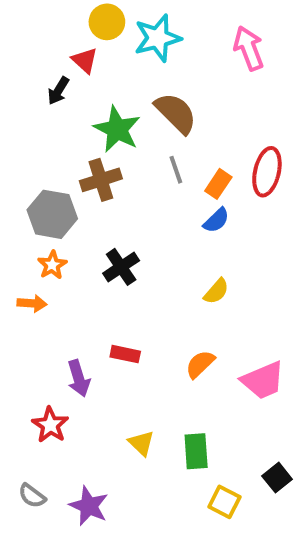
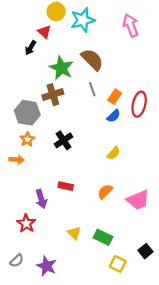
red ellipse: (267, 172) -> (139, 104), moved
green rectangle: (196, 451) -> (103, 237), turned -60
gray semicircle: (32, 496) -> (17, 261), turned -80

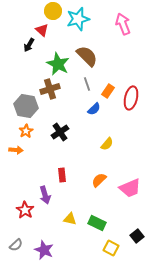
blue semicircle: (114, 116) -> (94, 109), moved
red rectangle: (66, 186) -> (62, 175), turned 72
purple arrow: (41, 199) -> (45, 195), moved
yellow triangle: (74, 233) -> (70, 219), turned -32

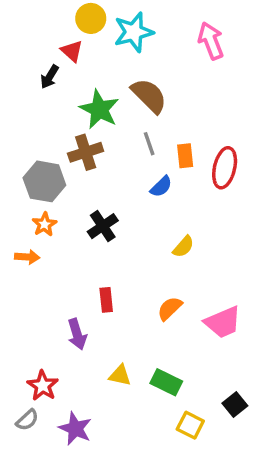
orange rectangle: (108, 91) -> (185, 156), turned -40
red star: (25, 210) -> (43, 386), moved

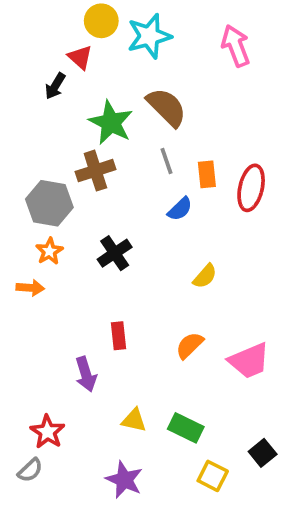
purple star: (75, 429) -> (124, 480), moved

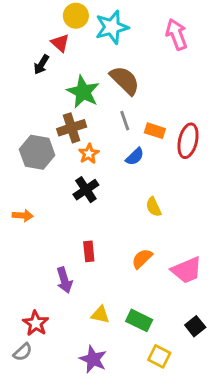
orange rectangle: (207, 174) -> (155, 131), turned -66
orange star: (49, 251) -> (89, 154), moved
yellow semicircle: (205, 276) -> (154, 207), turned 114
black square: (263, 453) -> (195, 326), moved

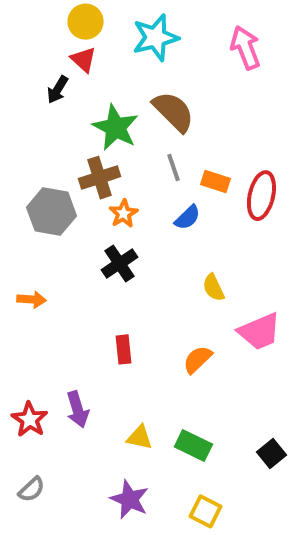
yellow circle: (76, 16) -> (86, 22), moved
pink trapezoid: (187, 270) -> (259, 331), moved
purple arrow: (64, 280) -> (78, 409), moved
red star: (36, 323) -> (30, 419), moved
yellow square: (159, 356) -> (205, 511), moved

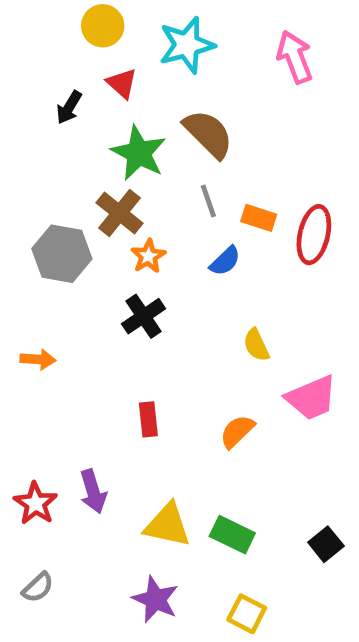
red triangle: (84, 60) -> (122, 83), moved
brown cross: (100, 178) -> (119, 213), turned -33
yellow triangle: (140, 437) -> (167, 525), size x1.5

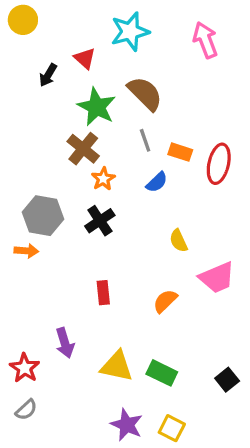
yellow circle: (103, 26) -> (23, 20), moved
gray hexagon: (62, 254) -> (43, 216), moved
red star: (35, 503) -> (25, 368), moved
purple star: (155, 599) -> (127, 425), moved

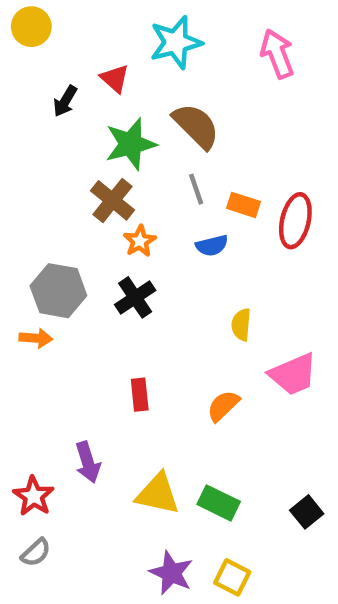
green star: (97, 107) -> (131, 144), turned 30
blue semicircle: (157, 182) -> (212, 246), turned 30
yellow semicircle: (179, 241) -> (241, 325), turned 30

